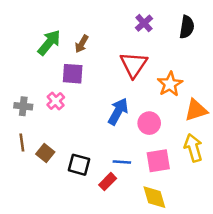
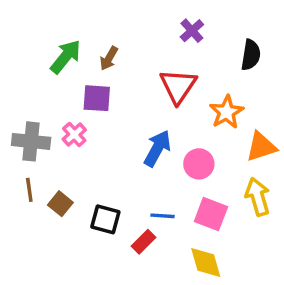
black semicircle: (187, 27) -> (251, 55), moved
gray cross: (23, 106) -> (31, 141), size x1.5
pink square: (158, 161) -> (211, 214), turned 30

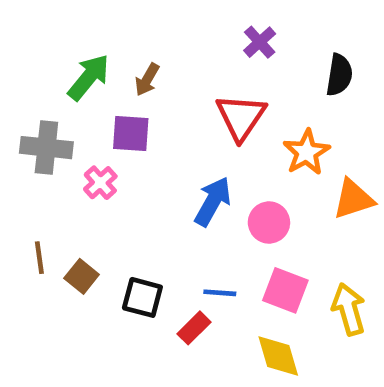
gray cross: (31, 141) -> (46, 148), moved
yellow arrow: (258, 197) -> (349, 309), moved

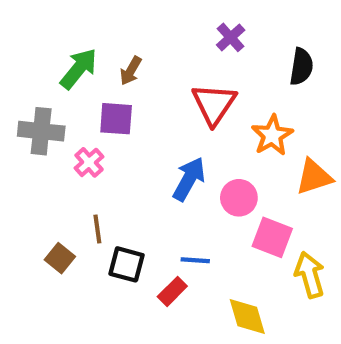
brown line: (39, 258) -> (97, 229), moved
brown square: (82, 276) -> (60, 258), moved
pink square: (285, 290) -> (272, 237), moved

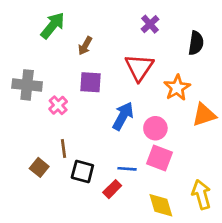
green arrow: (79, 69) -> (53, 26), moved
purple square: (116, 119) -> (91, 82), moved
pink square: (272, 237) -> (159, 158), moved
yellow arrow: (310, 275) -> (201, 194), moved

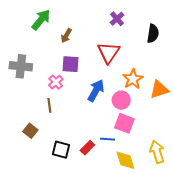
orange star: (177, 88) -> (133, 79), moved
pink cross: (58, 105) -> (56, 82), moved
brown line: (64, 149) -> (49, 105), moved
blue line: (127, 169) -> (107, 139), moved
black square: (82, 171) -> (61, 150), moved

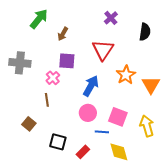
orange triangle: (159, 90) -> (151, 85), turned -42
pink circle: (121, 100) -> (88, 113), moved
red rectangle: (87, 148) -> (83, 152), moved
yellow arrow: (157, 152) -> (147, 126), moved

